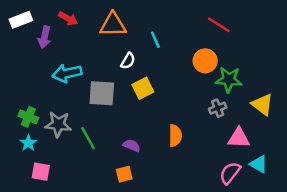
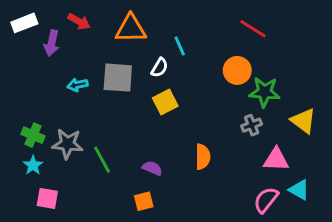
white semicircle: (128, 61) -> (160, 68), moved
cyan arrow: (67, 73) -> (78, 85), size x0.6
gray square: (102, 93) -> (118, 78), moved

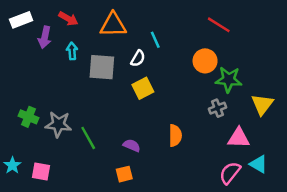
cyan arrow: (78, 85) -> (72, 51), moved, turned 98
yellow triangle: (303, 121) -> (262, 104), turned 30
cyan star: (33, 165) -> (12, 165), moved

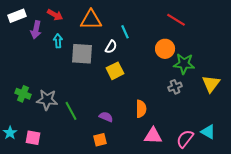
pink triangle: (239, 138) -> (153, 136), moved

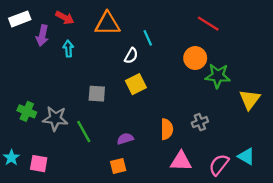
gray square: (82, 54) -> (97, 94), moved, size x0.7
gray cross: (175, 87) -> (200, 122), moved
purple semicircle: (106, 117) -> (125, 139), turned -40

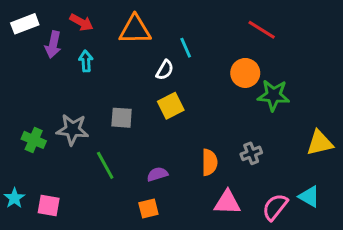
yellow triangle: (250, 100) -> (320, 143), moved, turned 40
gray star: (55, 118) -> (72, 130), moved

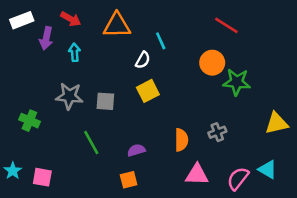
gray star: (72, 130) -> (69, 96), moved

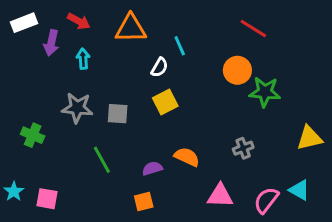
orange semicircle: (181, 140) -> (187, 157), moved, turned -65

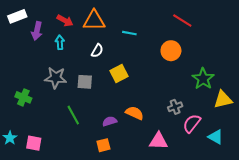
red arrow: (79, 21) -> (65, 21), moved
cyan line: (180, 46) -> (129, 33), turned -56
white semicircle: (160, 67) -> (97, 51), moved
green star: (265, 92) -> (203, 79), moved, turned 30
pink semicircle: (266, 200) -> (192, 123), moved

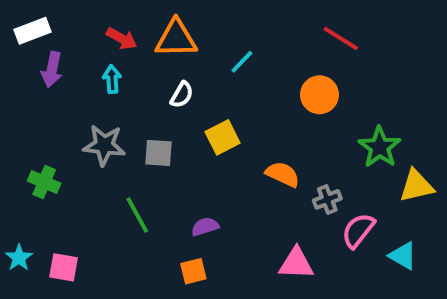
purple arrow: (37, 31) -> (52, 70), moved
cyan line: (129, 33) -> (242, 62), turned -56
orange semicircle: (135, 113) -> (283, 174), moved

